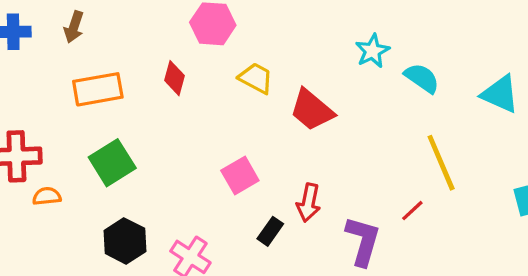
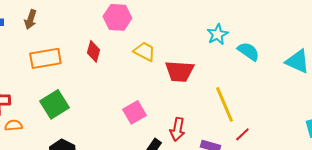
red trapezoid: (312, 110) -> (179, 71), turned -36
yellow line: (441, 163) -> (224, 104), moved

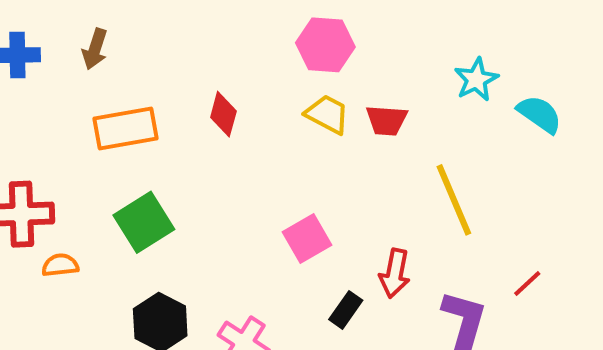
pink hexagon: (117, 17) -> (325, 45), moved
red trapezoid: (179, 71) -> (387, 120), moved, size x0.7
yellow line: (224, 104) -> (454, 200), moved

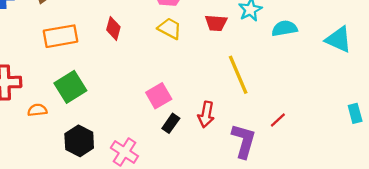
cyan semicircle: (539, 114) -> (284, 28), turned -45
red trapezoid: (387, 120) -> (216, 23), moved
orange semicircle: (60, 265) -> (37, 110), moved
black rectangle: (346, 310) -> (171, 123), moved

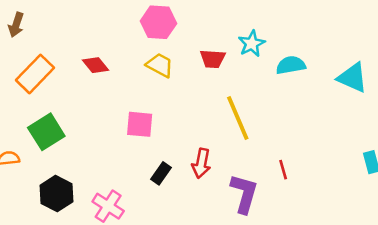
red diamond: (113, 28) -> (95, 65), turned -55
orange rectangle: (60, 36) -> (35, 74), turned -36
pink square: (159, 96) -> (140, 124), moved, turned 35
red line: (278, 120) -> (283, 170), turned -63

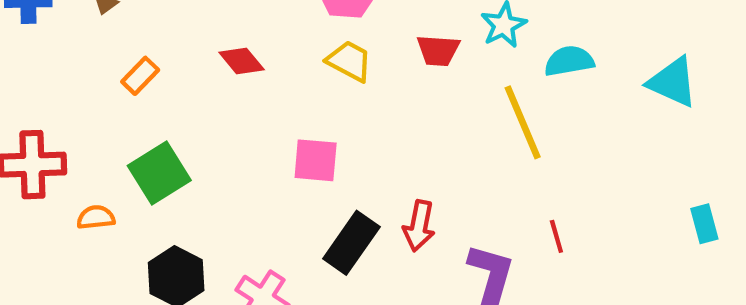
orange rectangle: (35, 74) -> (140, 76), size x0.6
yellow line: (238, 118) -> (523, 122), moved
black rectangle: (161, 173) -> (351, 243), size x1.6

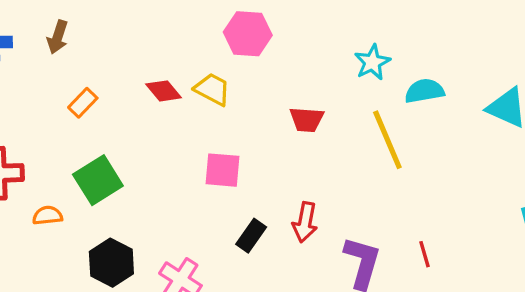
red trapezoid: (438, 50) -> (307, 120), moved
yellow trapezoid: (349, 61) -> (212, 89), moved
red line: (556, 236) -> (424, 254), moved
black rectangle: (351, 243) -> (251, 236), size x0.7

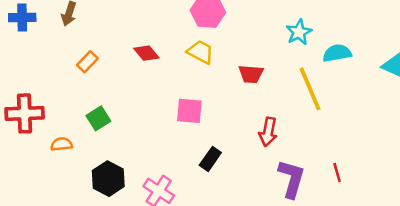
yellow trapezoid: (212, 89) -> (201, 52), moved
green square: (98, 180) -> (98, 118), size x0.7
red arrow: (305, 222) -> (268, 132), moved

